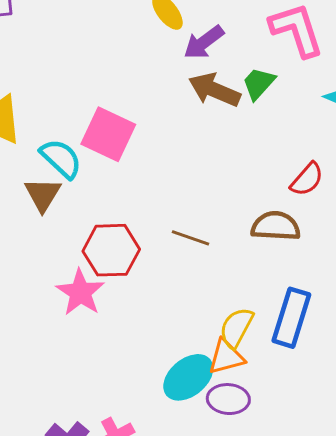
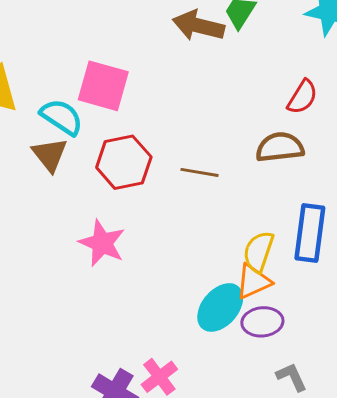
red hexagon: (111, 250) -> (124, 162), moved

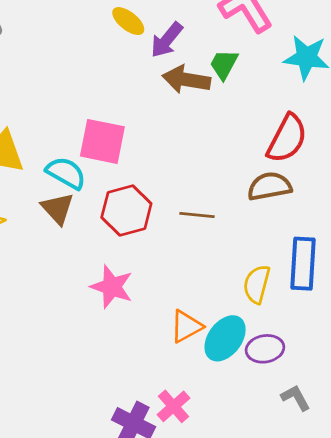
red semicircle: (302, 97) -> (287, 139), size x1.5
orange triangle: (253, 281) -> (186, 326), moved

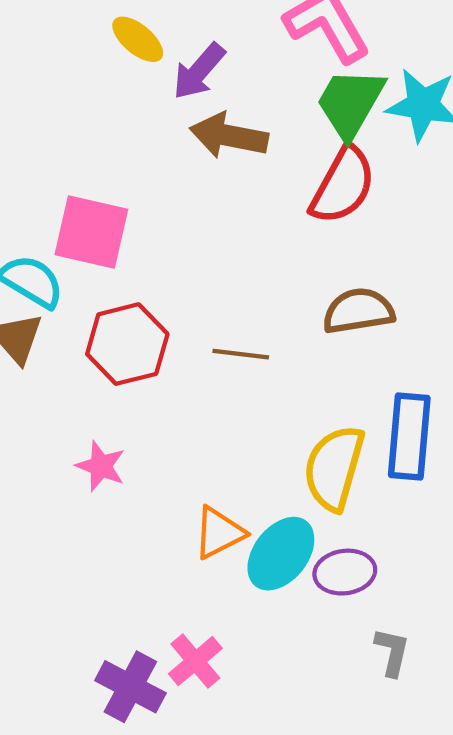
green trapezoid: (224, 64) -> (350, 103), moved, size x1.5
red semicircle: (287, 139) -> (343, 185), moved
yellow semicircle: (257, 284) -> (334, 468), size x1.4
pink star: (112, 287) -> (101, 466), size x0.7
gray L-shape: (296, 398) -> (392, 652), turned 40

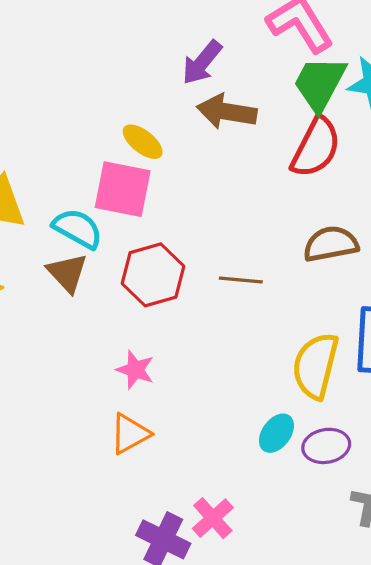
yellow ellipse: (138, 39) -> (143, 142), moved
orange triangle: (219, 533) -> (130, 434), moved
cyan ellipse: (281, 554) -> (276, 433), size x0.7

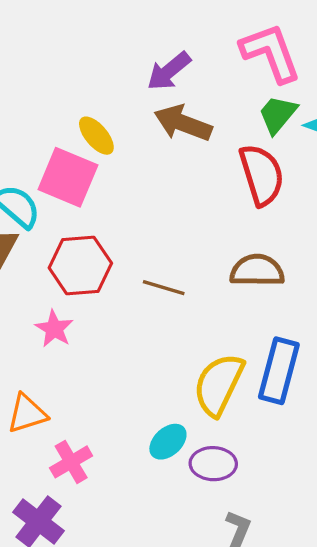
green trapezoid: (320, 84) -> (278, 114), size x0.7
red semicircle: (316, 147) -> (262, 175), turned -56
pink star: (135, 370) -> (54, 329), moved
pink cross: (213, 518) -> (71, 462), moved

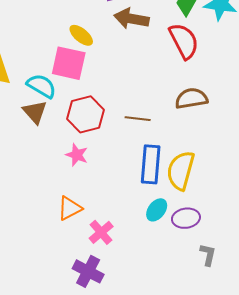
blue rectangle: (279, 371) -> (151, 164), moved

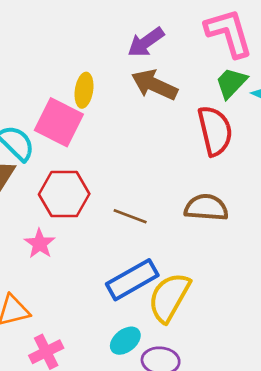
yellow ellipse: (81, 35) -> (84, 90), turned 45
blue rectangle: (151, 164) -> (132, 280), turned 42

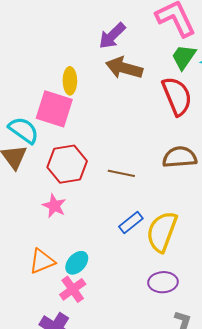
blue rectangle: (132, 280) -> (131, 222), size x0.6
cyan ellipse: (125, 341) -> (77, 263), moved

